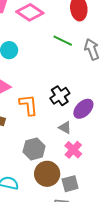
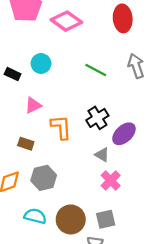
green line: (63, 41) -> (96, 70), moved
gray hexagon: (34, 149) -> (44, 178), moved
brown circle: (47, 174) -> (71, 219), moved

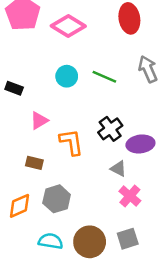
cyan circle: (41, 63) -> (67, 76), moved
purple ellipse: (124, 134) -> (140, 144), turned 40

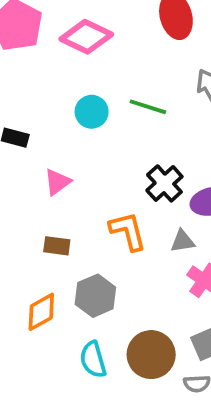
orange L-shape: (71, 142) -> (128, 231), moved
gray triangle: (118, 169) -> (183, 241), turned -30
cyan semicircle: (51, 241) -> (93, 360), turned -110

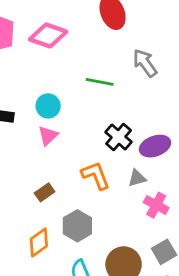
cyan circle: (92, 112) -> (48, 106), moved
pink triangle: (57, 182) -> (48, 136), moved
brown rectangle: (57, 246) -> (45, 192), turned -36

